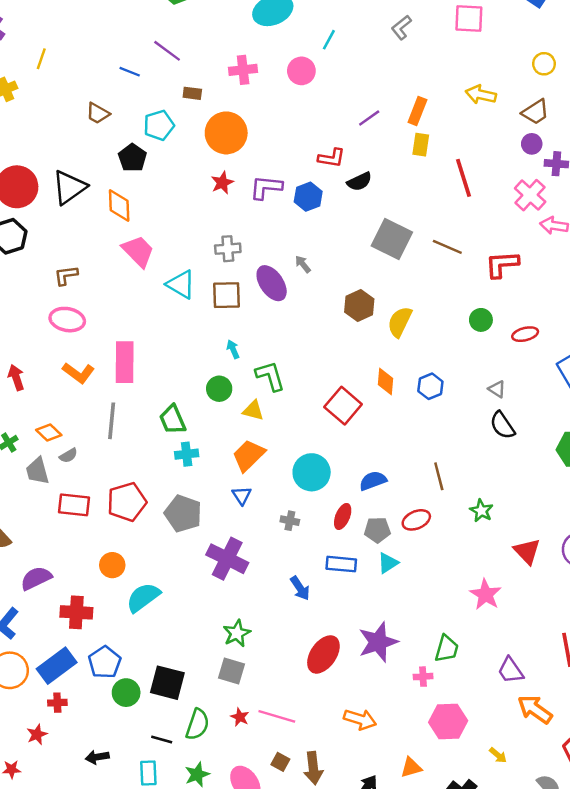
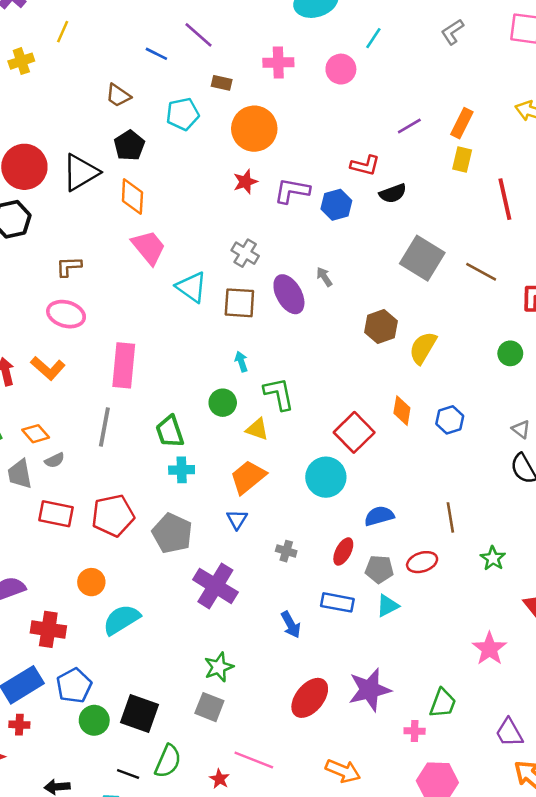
black pentagon: (132, 158) -> (129, 145), moved
gray cross: (228, 249) -> (245, 253), turned 30
orange L-shape: (79, 373) -> (48, 368), moved
cyan circle: (312, 472) -> (326, 477), moved
red star: (240, 717) -> (220, 779), moved

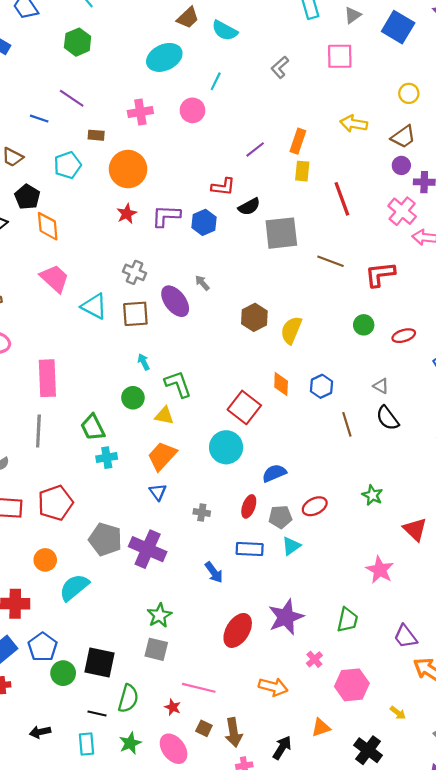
orange diamond: (132, 197) -> (48, 226), moved
gray square: (422, 258) -> (281, 233), moved, turned -30
brown line: (450, 517) -> (347, 424), moved
gray pentagon: (172, 533) -> (105, 539), moved
pink cross: (415, 731) -> (314, 659), moved, turned -35

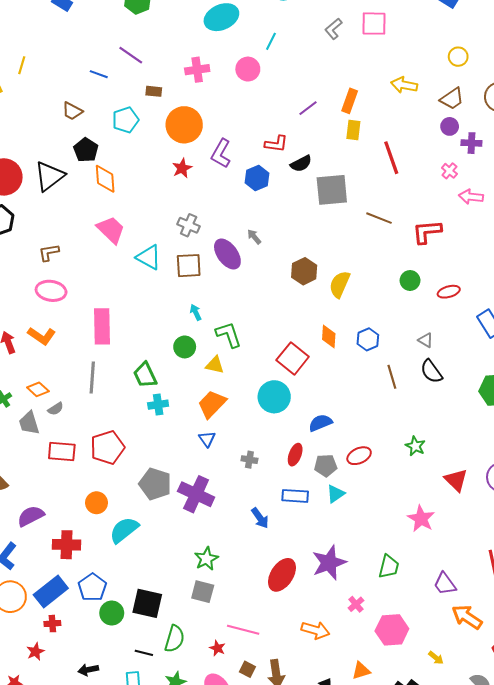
pink square: (340, 56) -> (374, 24), moved
pink cross: (402, 211) -> (449, 171), size x0.6
purple L-shape: (166, 216) -> (221, 153), moved, turned -64

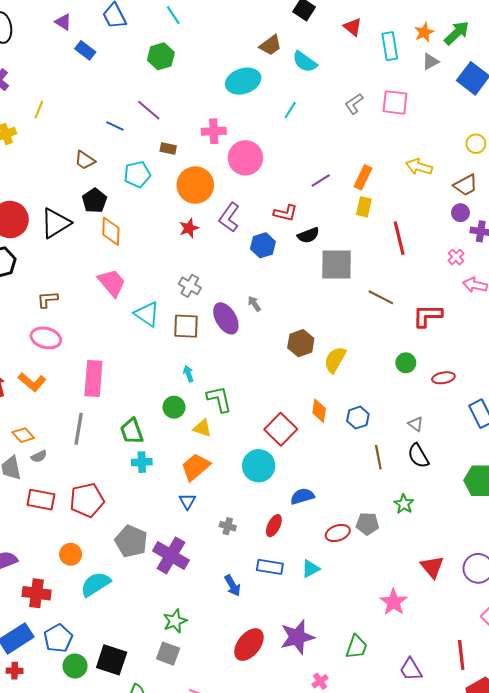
pink circle: (248, 69) -> (245, 158), moved, size x1.4
green star: (415, 446) -> (404, 504), moved
gray pentagon: (326, 465) -> (367, 524), moved

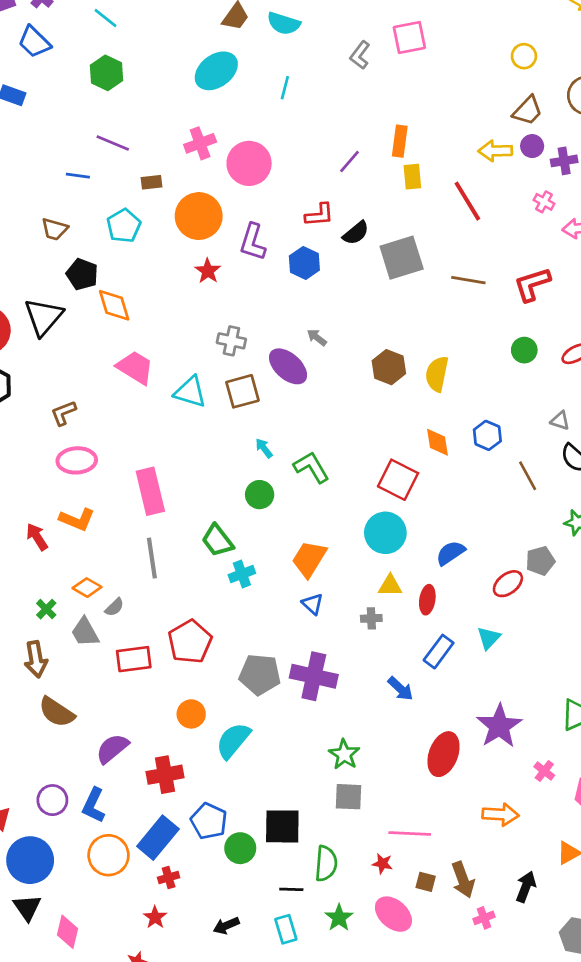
yellow arrow: (419, 167) -> (495, 151), moved
yellow triangle: (202, 428) -> (390, 586), moved
blue rectangle: (270, 567) -> (439, 652), turned -45

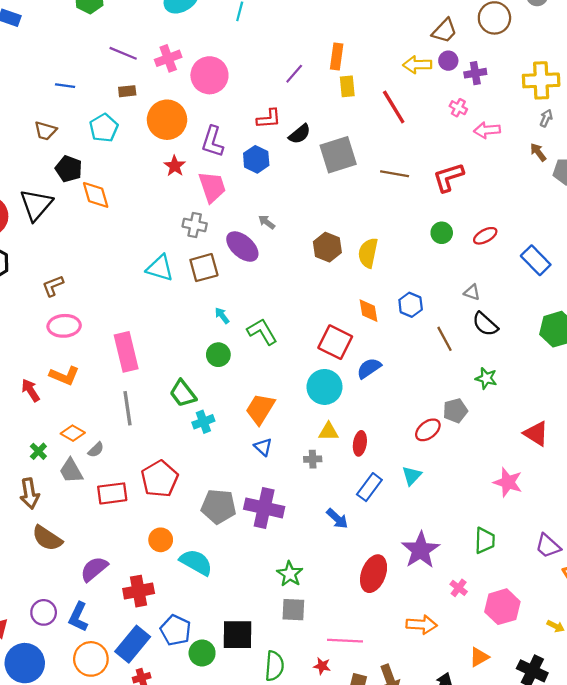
purple line: (113, 143) -> (123, 53), moved
pink trapezoid: (135, 368) -> (212, 187), moved, turned 40
blue semicircle: (450, 553) -> (369, 368), moved
cyan semicircle: (233, 741) -> (196, 562), turned 80

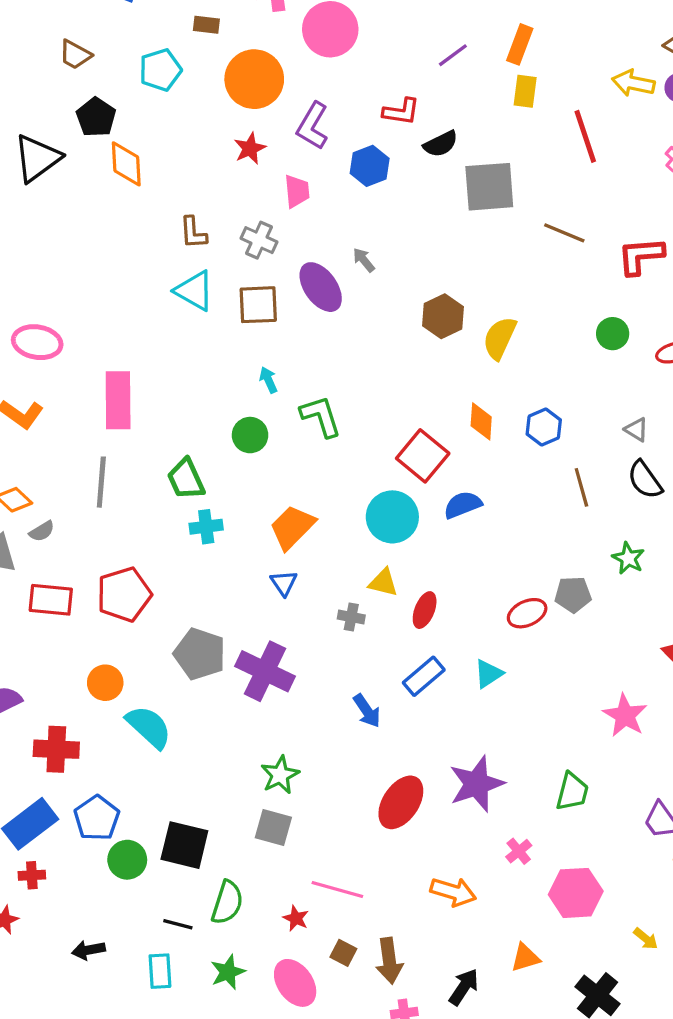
pink trapezoid: (212, 187) -> (297, 191), size x0.7
brown L-shape: (53, 286) -> (193, 233), moved, turned -85

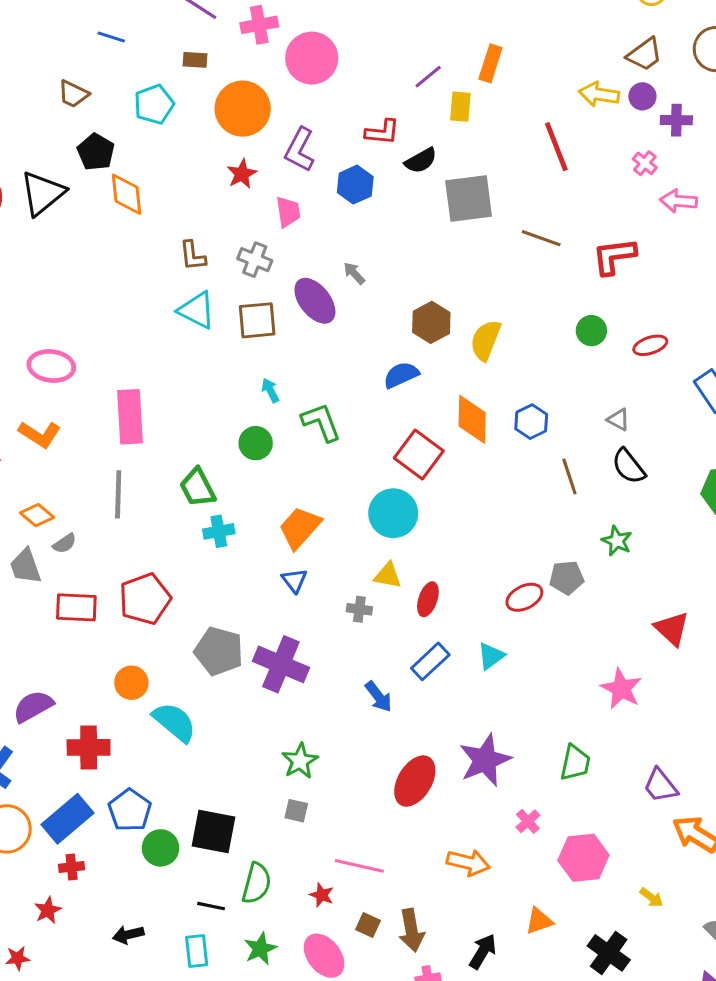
yellow rectangle: (525, 91) -> (460, 107), moved
orange diamond: (481, 421) -> (472, 419), size x1.4
blue semicircle: (463, 505) -> (401, 375), moved
gray square: (273, 827) -> (296, 811), size x0.7

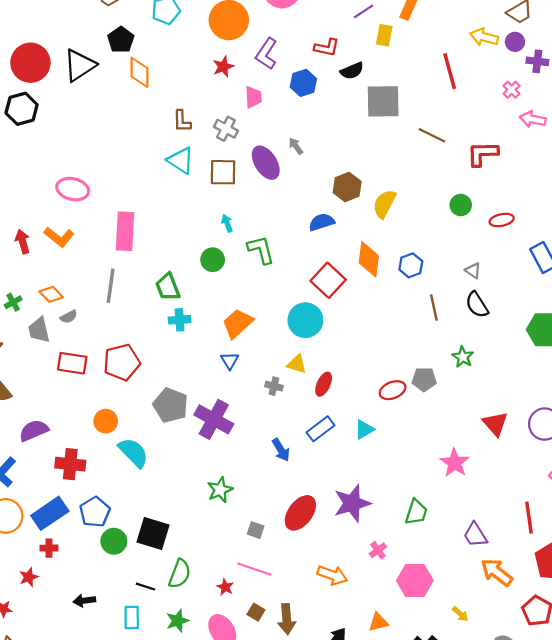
gray square: (296, 811) -> (256, 530), moved

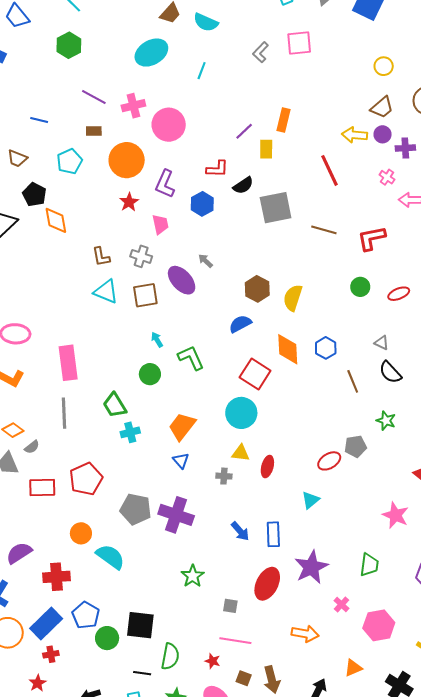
blue rectangle: (321, 429) -> (273, 534), moved, turned -45

